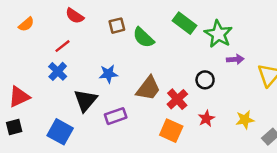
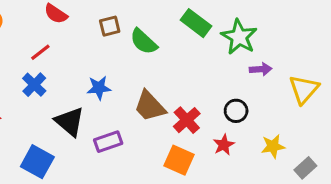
black circle: (205, 80) -> (236, 111), moved
brown trapezoid: (148, 88) -> (150, 106), turned 100
black triangle: (85, 100) -> (70, 122), turned -30

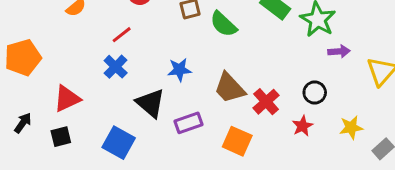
orange square: (179, 160) -> (237, 141), moved

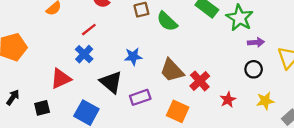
black circle: (315, 93) -> (254, 69), moved
red triangle: (67, 99) -> (61, 79), moved

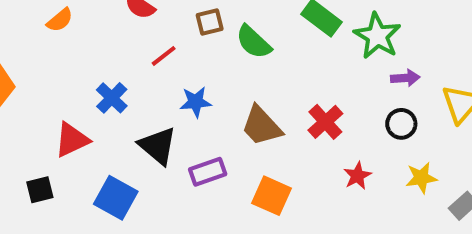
red line: (89, 30) -> (164, 56), moved
red cross: (200, 81) -> (325, 122), moved

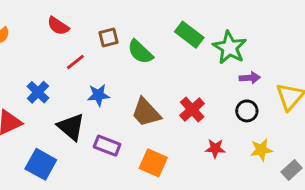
purple rectangle: (208, 172) -> (107, 146), turned 40
red star: (357, 176) -> (215, 148), turned 30

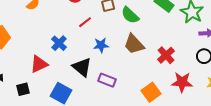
brown trapezoid: (146, 112) -> (134, 44), moved
red star: (215, 148) -> (182, 82), size x1.5
orange square: (153, 163) -> (151, 92), moved, turned 30

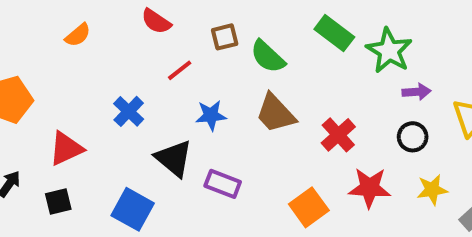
red triangle: (39, 64) -> (66, 149), moved

